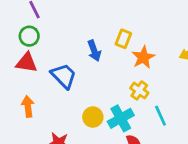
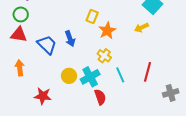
blue arrow: (94, 51) -> (70, 39), moved

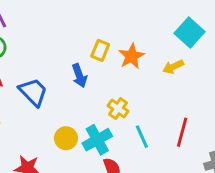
orange star: (107, 31) -> (131, 56), moved
blue arrow: (70, 39) -> (79, 76), moved

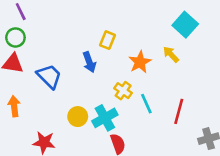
orange star: (131, 56) -> (140, 62), moved
yellow arrow: (173, 67) -> (171, 54), turned 72
cyan line: (142, 137) -> (146, 104), moved

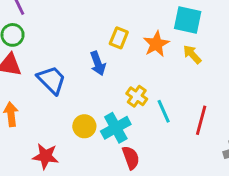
cyan square: (185, 25) -> (188, 20), moved, turned -30
orange star: (140, 62) -> (156, 44), moved

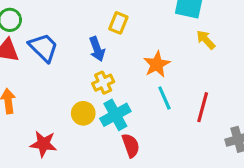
orange star: (156, 44) -> (157, 64), moved
yellow arrow: (192, 54) -> (206, 40), moved
blue trapezoid: (51, 80) -> (43, 47), moved
yellow cross: (137, 96) -> (103, 83), moved, turned 30

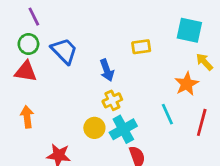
yellow rectangle: (118, 23) -> (141, 47), moved, turned 60
blue trapezoid: (43, 47) -> (64, 51), moved
orange star: (157, 64) -> (187, 84), moved

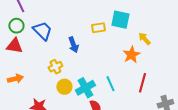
cyan square: (189, 30) -> (120, 20), moved
yellow cross: (112, 100) -> (55, 67), moved
cyan line: (167, 114) -> (110, 84), moved
orange arrow: (27, 117) -> (15, 79), turned 84

